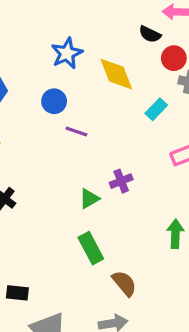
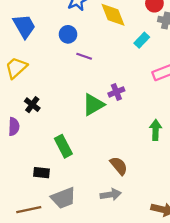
green triangle: (89, 199) -> (93, 105), size x1.5
green rectangle: (91, 248) -> (63, 146), moved

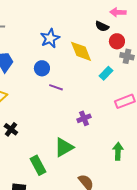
green triangle: (93, 105) -> (64, 147), moved

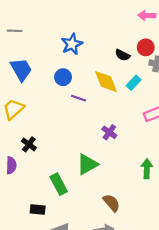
black semicircle: (102, 26) -> (123, 55), moved
yellow diamond: (81, 51) -> (106, 82), moved
purple cross: (84, 118) -> (109, 132), turned -32

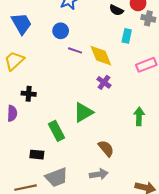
yellow diamond: (106, 82) -> (101, 56), moved
cyan rectangle: (134, 83) -> (127, 36), turned -32
black cross: (29, 144) -> (29, 94), turned -32

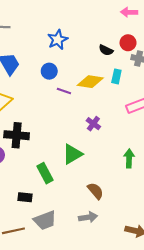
yellow diamond: (101, 56) -> (90, 82), moved, turned -60
black cross: (29, 94) -> (17, 135), size x1.6

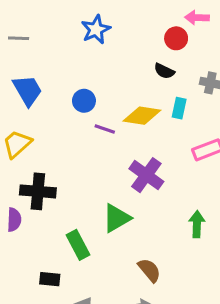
blue star: (58, 40) -> (96, 29), moved
red circle: (128, 43) -> (176, 38), moved
purple cross: (93, 124) -> (146, 175), size x1.6

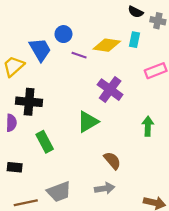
black semicircle: (164, 71) -> (136, 12), moved
blue trapezoid: (27, 90) -> (40, 50), moved
green rectangle: (78, 245) -> (45, 142), moved
black rectangle: (50, 279) -> (15, 167), moved

